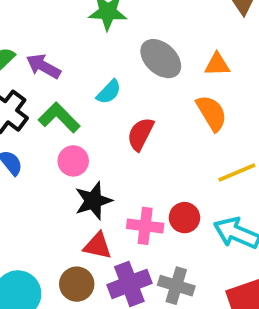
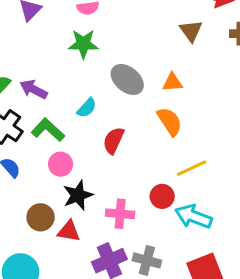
red circle: (184, 218) -> (162, 196), moved
red triangle: (98, 246) -> (69, 231), moved
brown circle: (77, 284) -> (41, 217), moved

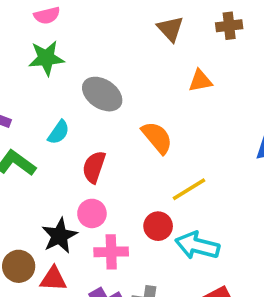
orange triangle: (172, 82) -> (200, 81), moved
pink circle: (61, 164) -> (92, 213), moved

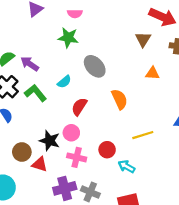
yellow line: (189, 189) -> (143, 135), moved
black star: (59, 236) -> (50, 141), turned 30
cyan arrow: (197, 246) -> (126, 167), size x0.7

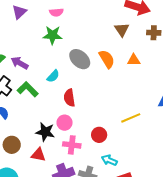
orange semicircle: (120, 99) -> (107, 59), moved
red semicircle: (79, 107) -> (69, 98), turned -36
brown circle: (22, 152) -> (12, 145), moved
cyan arrow: (126, 167) -> (109, 160), moved

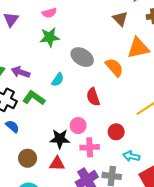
orange semicircle: (107, 59) -> (114, 67), moved
orange triangle: (134, 60) -> (138, 48), size x1.6
red semicircle: (69, 98) -> (93, 97), moved

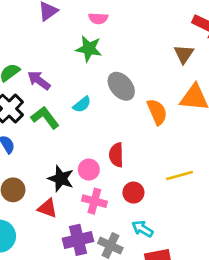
red semicircle: (93, 97) -> (116, 155), moved

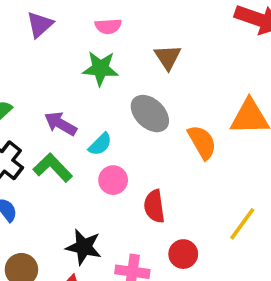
brown triangle: (184, 54) -> (168, 57), moved
purple arrow: (39, 80) -> (61, 124), moved
pink circle: (89, 170) -> (113, 180), moved
yellow line: (179, 175) -> (242, 224), turned -32

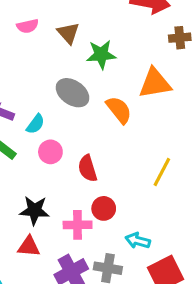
brown triangle: (168, 57) -> (68, 33), moved
green star: (100, 68) -> (101, 54), moved
red circle: (183, 254) -> (104, 208), moved

